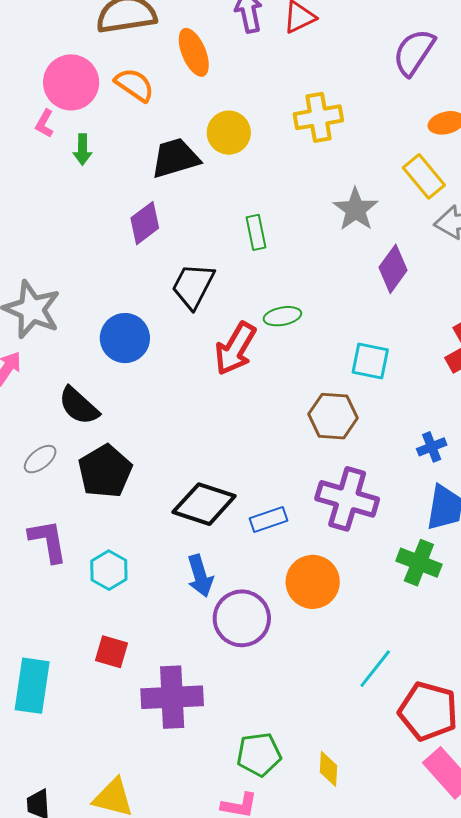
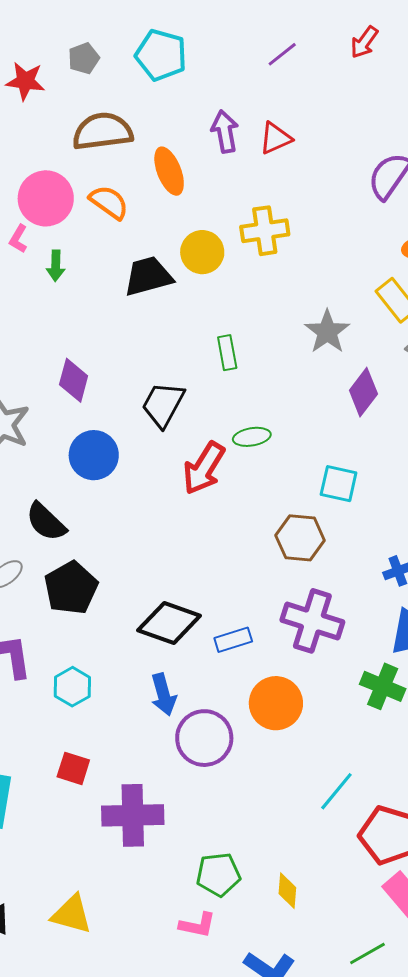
yellow cross: (318, 117) -> (265, 231), moved
purple diamond: (145, 223) -> (74, 380), moved, turned -39

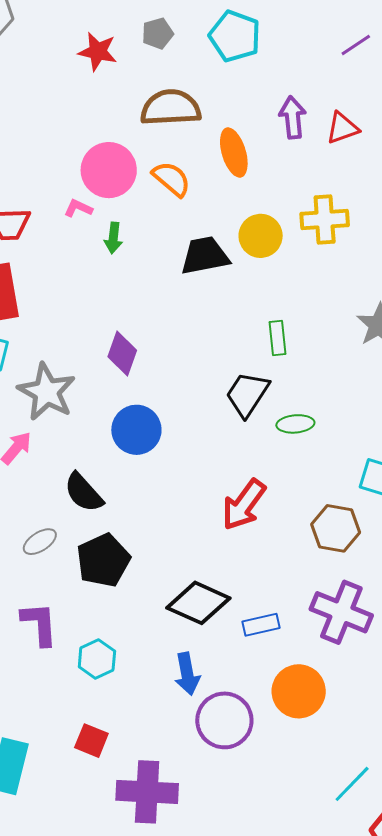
pink L-shape: (18, 239) -> (78, 208), turned 80
black trapezoid: (163, 404) -> (247, 394), moved
red arrow: (204, 468) -> (244, 505), moved

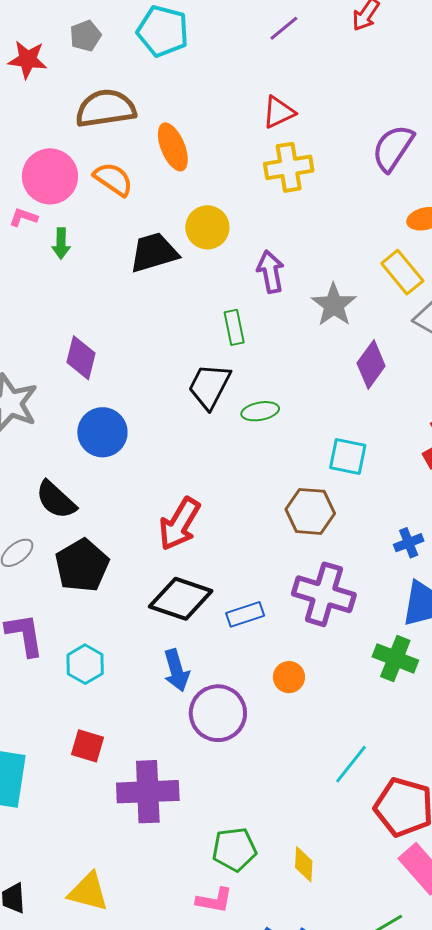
purple arrow: (293, 117) -> (271, 272), moved
yellow cross: (325, 219) -> (289, 167), moved
red arrow: (244, 505) -> (179, 524), moved
orange circle: (299, 691) -> (289, 677), size x0.6

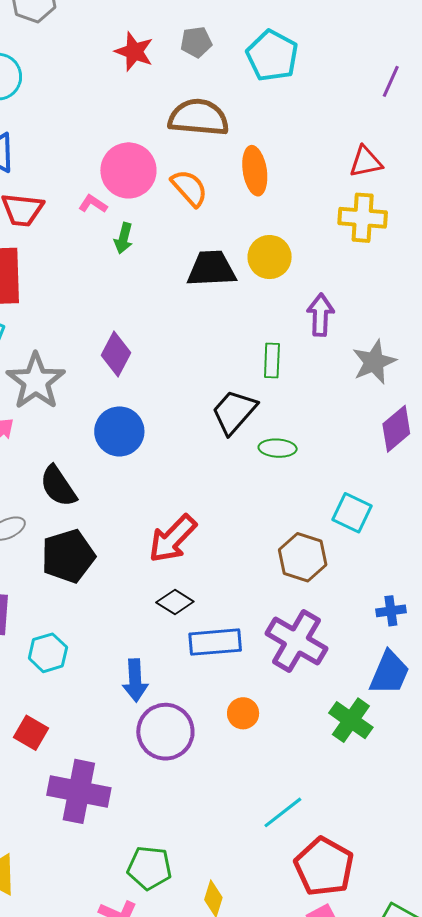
purple line: (284, 28) -> (391, 81), turned -40
black diamond: (181, 599) -> (175, 602), moved, size x0.6
blue rectangle: (245, 614) -> (215, 642), size x1.4

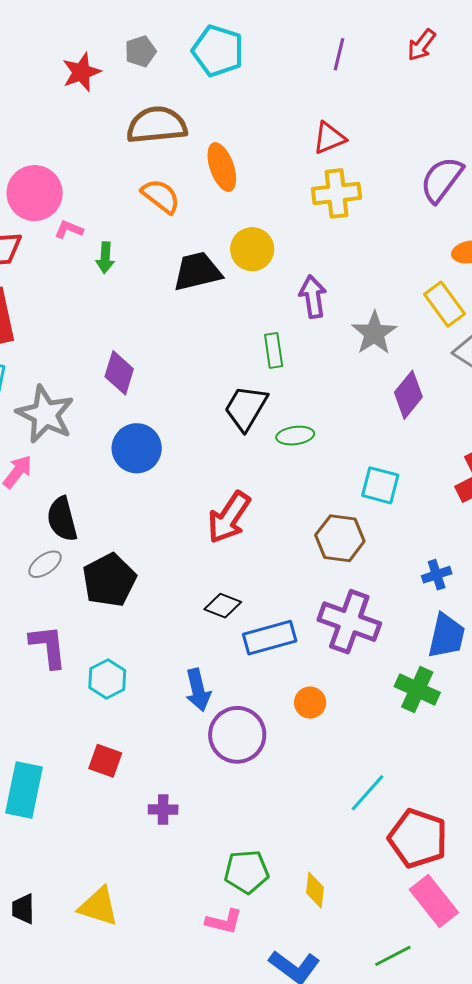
red star: (134, 52) -> (81, 72), turned -30
pink circle: (128, 170) -> (35, 193), moved
black semicircle: (58, 486) -> (62, 519), moved, turned 30
red arrow: (173, 539) -> (229, 517), moved
purple cross: (79, 791) -> (163, 810), size x0.5

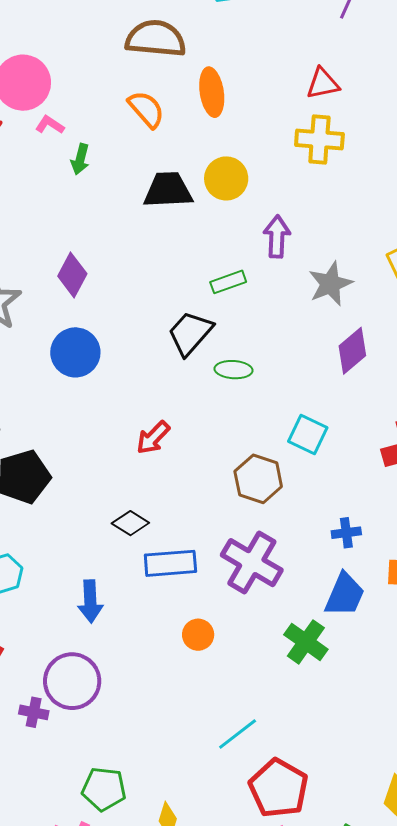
green rectangle: (274, 350) -> (228, 282), turned 68
red arrow: (229, 517) -> (153, 438), size x0.7
purple circle: (237, 735) -> (72, 681), moved

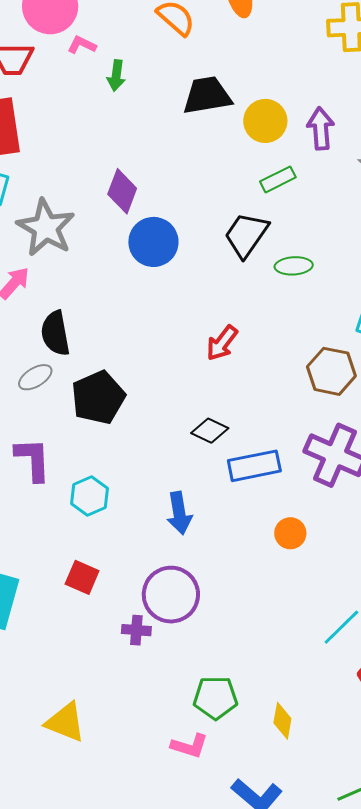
yellow circle: (226, 178) -> (265, 121), moved
blue circle: (75, 352) -> (153, 242), moved

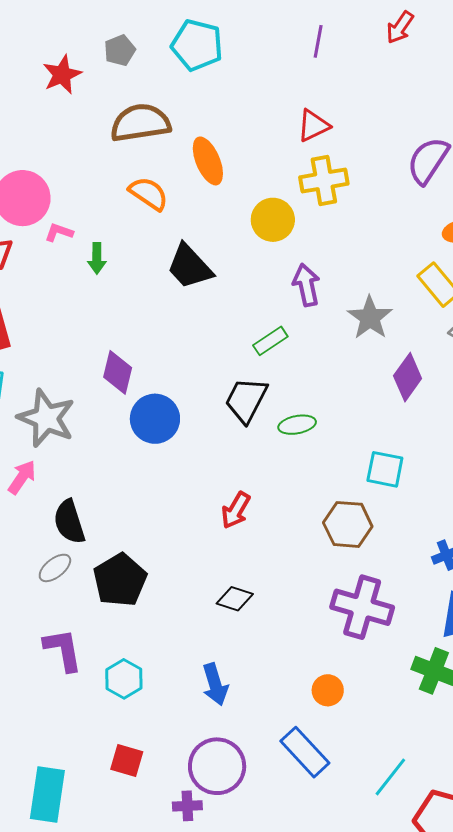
black trapezoid: (207, 95) -> (190, 267), turned -116
yellow circle: (265, 121) -> (273, 220), moved
blue rectangle: (254, 466) -> (305, 752), moved, turned 66

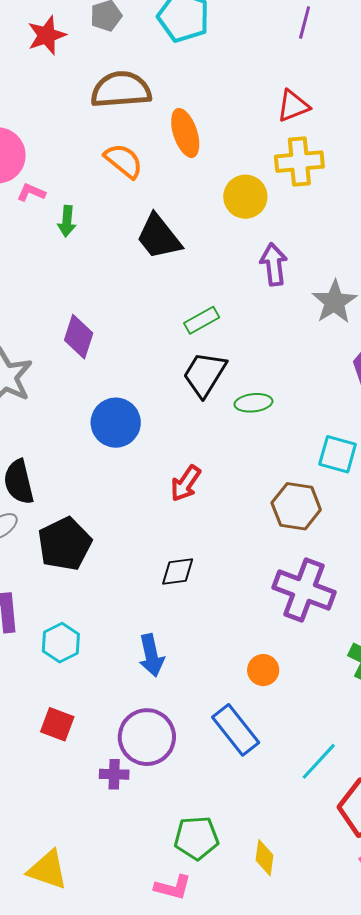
green rectangle: (270, 341) -> (202, 320), moved
blue circle: (155, 419) -> (116, 423), moved
black diamond: (235, 599) -> (178, 572), turned -30

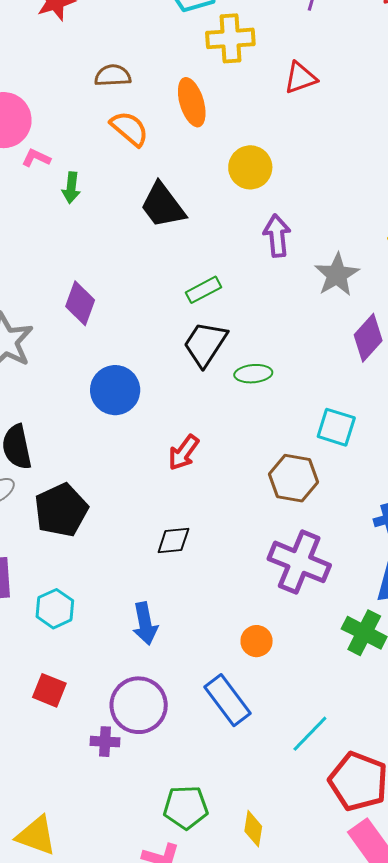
brown semicircle: (121, 90) -> (113, 76), moved, size x0.6
yellow cross: (299, 162) -> (230, 38), moved

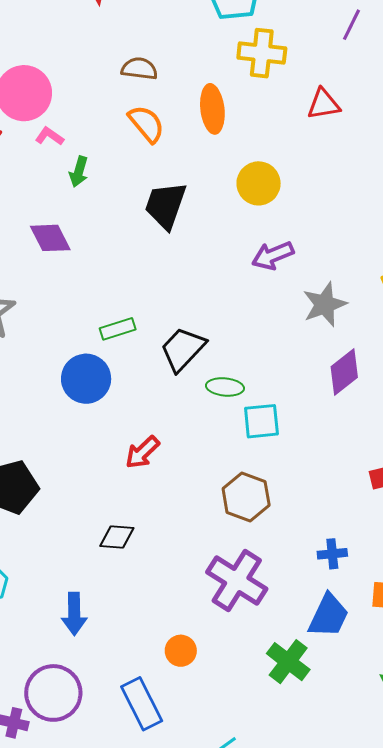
black trapezoid: (163, 205) -> (166, 205), turned 46
purple arrow: (277, 236) -> (273, 255), turned -117
green rectangle: (203, 290) -> (118, 329), moved
purple diamond: (80, 303) -> (50, 238), moved, turned -57
cyan square: (336, 427) -> (261, 421), moved, turned -33

